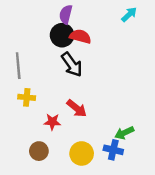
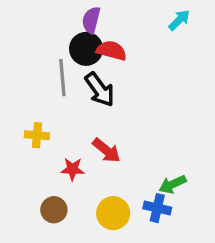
gray line: (18, 66) -> (62, 78), moved

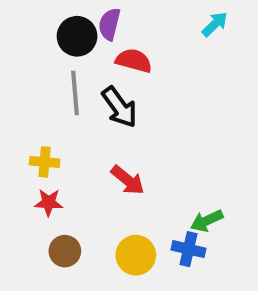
black circle: (86, 49) -> (77, 36), moved
red star: (73, 169) -> (49, 202), moved

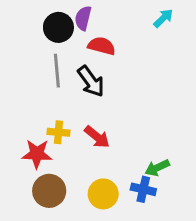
yellow cross: (45, 162) -> (58, 132), moved
red star: (49, 202) -> (37, 154), size x1.4
brown circle: (65, 251) -> (49, 191), size x1.4

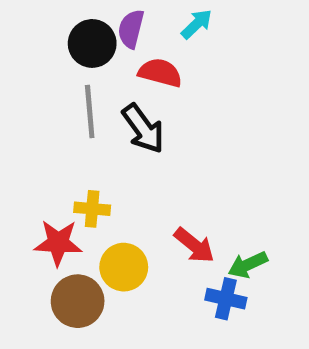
cyan arrow: (163, 18) -> (197, 24), moved
red arrow: (97, 137) -> (194, 245), moved
yellow circle: (103, 194) -> (124, 267), moved

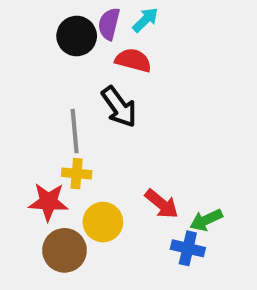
cyan arrow: (197, 24) -> (145, 20), moved
gray line: (90, 112) -> (75, 131), moved

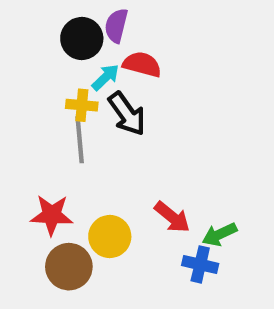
cyan arrow: (145, 20) -> (105, 77), moved
yellow cross: (77, 174) -> (82, 105), moved

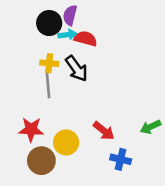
cyan arrow: (105, 77) -> (67, 35), moved, turned 36
green arrow: (220, 234) -> (150, 127), moved

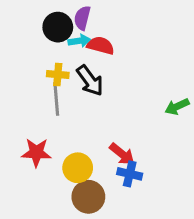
green arrow: (150, 127) -> (177, 107), moved
blue cross: (121, 159) -> (130, 174), moved
brown circle: (41, 161) -> (88, 197), moved

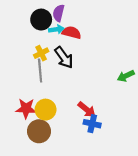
yellow cross: (58, 74) -> (41, 53), turned -32
yellow circle: (78, 168) -> (46, 110), moved
brown circle: (88, 197) -> (39, 131), moved

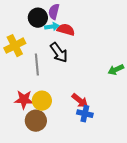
yellow cross: (41, 53) -> (15, 46), moved, size x1.5

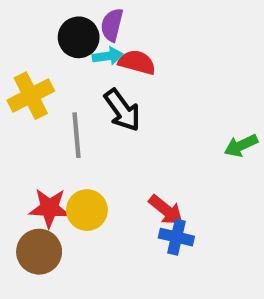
brown circle: (36, 121) -> (39, 252), moved

